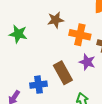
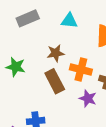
brown rectangle: (63, 73) -> (55, 81), moved

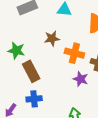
brown rectangle: (55, 81) -> (31, 71), moved

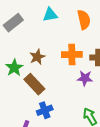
brown star: (52, 39) -> (37, 57), moved
green star: (16, 51) -> (14, 68), turned -30

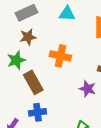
orange cross: (72, 54) -> (60, 56), moved
brown star: (37, 57) -> (28, 37), moved

